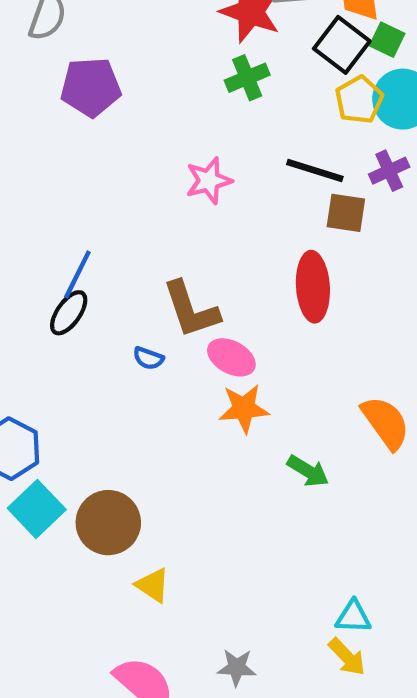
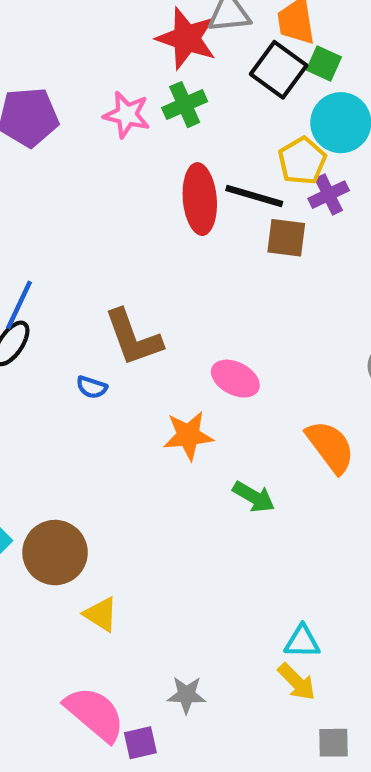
yellow pentagon: (359, 100) -> (302, 161), moved
pink star: (209, 181) -> (127, 115), moved, turned 30
red ellipse: (313, 287) -> (200, 199), moved
pink ellipse: (231, 357) -> (235, 379), moved

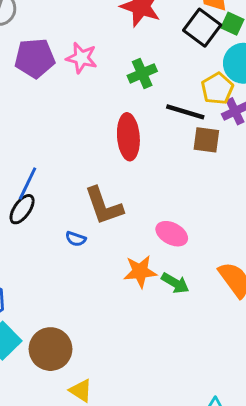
green cross: (185, 105) -> (142, 73), moved
pink star: (127, 115) -> (82, 58), moved
red ellipse: (200, 199) -> (128, 137), moved
green arrow: (254, 497) -> (175, 283), moved

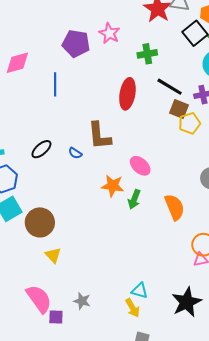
purple pentagon: (35, 58) -> (76, 43), moved
yellow pentagon: (217, 89) -> (189, 123), moved
blue line: (28, 184) -> (55, 84), moved, turned -40
black ellipse: (22, 209) -> (41, 149), moved
green arrow: (175, 283) -> (134, 199), turned 66

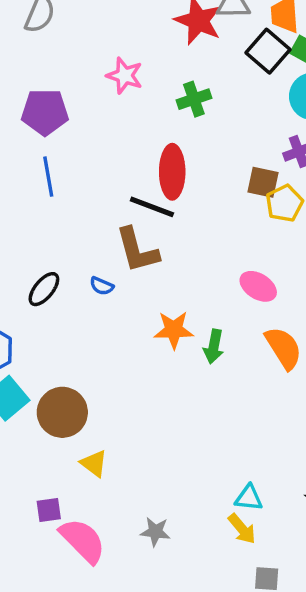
purple pentagon: (76, 43) -> (45, 112), moved
black line: (170, 87) -> (152, 207), moved
pink ellipse: (140, 166) -> (258, 286), moved
purple square: (56, 317) -> (49, 510), moved

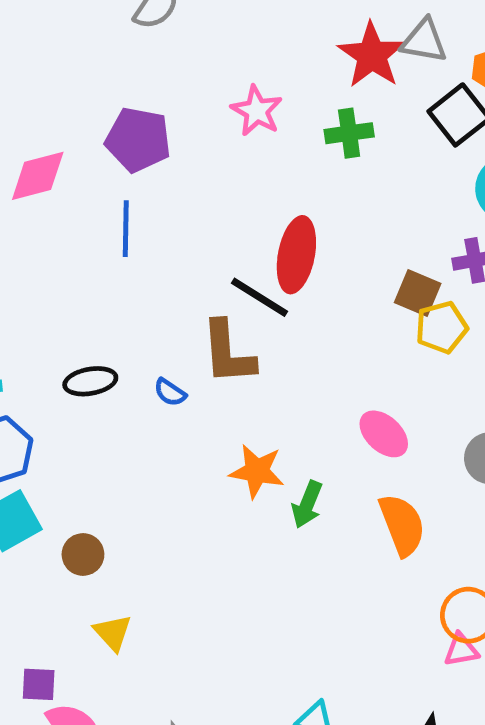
green cross: (194, 99) -> (349, 133), moved
black ellipse: (44, 289) -> (90, 381), turned 30
brown circle: (62, 412) -> (83, 554), size x0.6

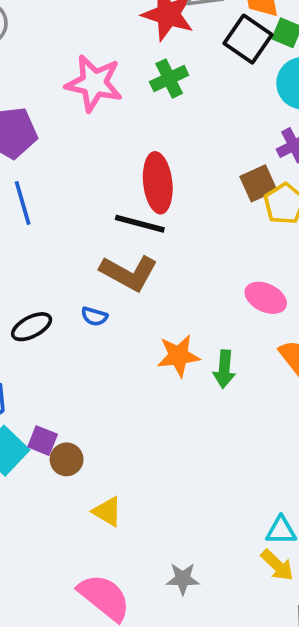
pink star: (257, 111) -> (94, 83), size x1.4
brown square: (418, 293) -> (258, 183), turned -30
brown L-shape: (228, 353) -> (129, 273), turned -40
purple square: (39, 684) -> (43, 441), moved, turned 36

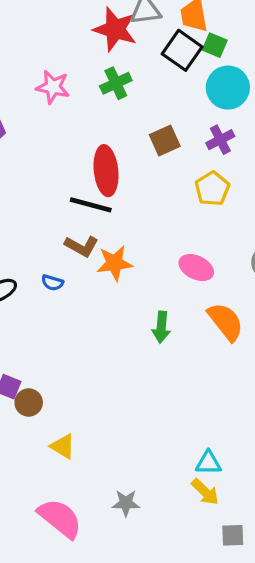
pink star: (94, 83) -> (53, 87), size x0.7
brown square: (258, 183) -> (165, 141), moved
brown L-shape: (129, 273) -> (82, 246), size x0.7
orange star: (178, 356) -> (114, 263), moved

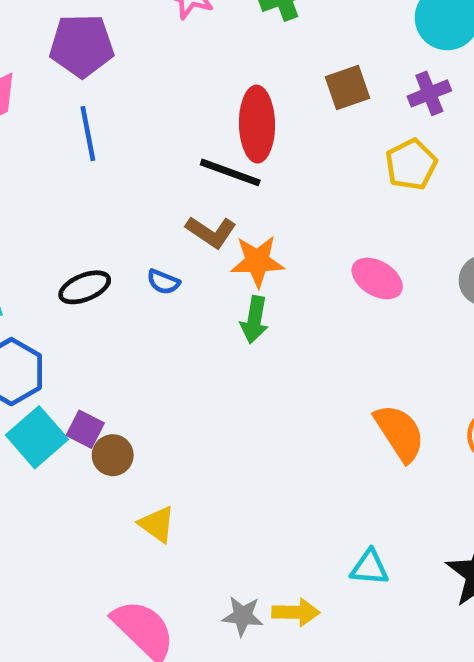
orange semicircle: (226, 322) -> (400, 433), moved
green arrow: (161, 327) -> (254, 320), moved
yellow arrow: (205, 492) -> (296, 612), moved, turned -48

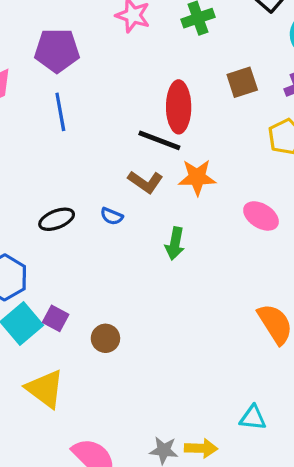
orange star: (257, 261) -> (197, 177), moved
brown circle: (113, 455) -> (105, 338), moved
yellow triangle: (157, 524) -> (45, 389), moved, size x1.5

